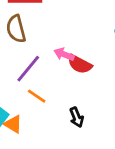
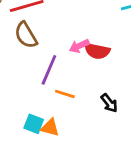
pink arrow: (64, 54) -> (79, 46), turned -30

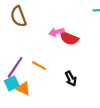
purple line: (49, 70) -> (15, 67), moved
cyan square: (34, 124) -> (12, 83), turned 32

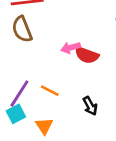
orange triangle: (23, 88) -> (44, 126), moved, turned 32

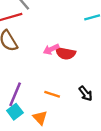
orange line: (50, 91) -> (52, 94), moved
black arrow: (90, 106) -> (86, 93), moved

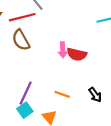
pink arrow: (51, 49) -> (63, 50), turned -70

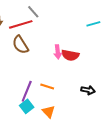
orange line: (62, 94) -> (47, 87), moved
black arrow: (95, 95) -> (88, 90), turned -40

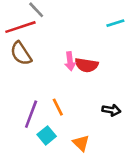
orange line: (47, 87) -> (58, 107), turned 48
cyan square: (27, 106) -> (47, 135), moved
orange triangle: (49, 112) -> (81, 143), moved

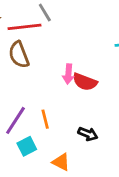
black arrow: (111, 110) -> (88, 134), moved
orange triangle: (81, 143) -> (61, 162), turned -30

